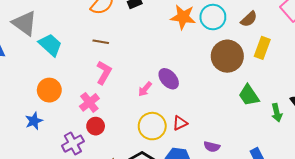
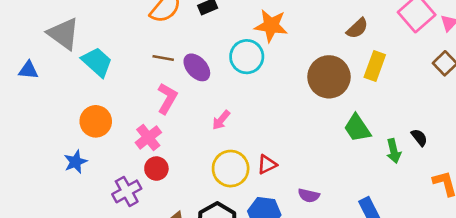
cyan circle: (213, 17) -> (247, 57), moved
purple ellipse: (169, 79) -> (197, 67), moved

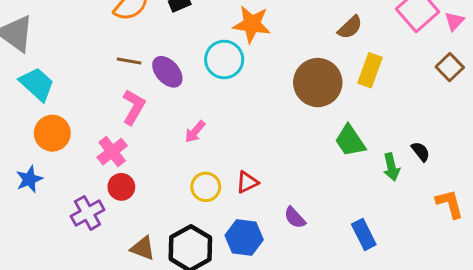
cyan trapezoid: (97, 62) -> (37, 84), moved
yellow circle: (231, 169) -> (206, 187), size x0.7
purple semicircle: (309, 195) -> (295, 218), turned 35

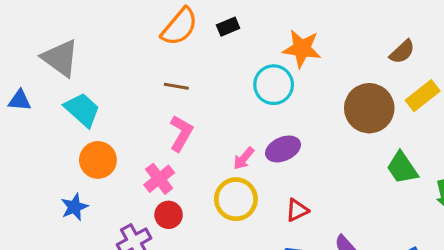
yellow rectangle: (370, 70) -> (423, 96), turned 32
purple ellipse: (167, 72) -> (283, 149), moved, turned -72
yellow circle: (206, 187) -> (236, 199), moved, size x1.4

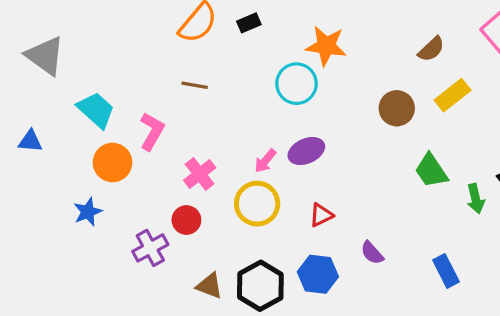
gray triangle: (60, 58) -> (45, 56), moved
blue triangle: (20, 100) -> (30, 141), moved
brown circle: (369, 108) -> (397, 108), size x0.7
pink L-shape: (181, 133) -> (152, 131), moved
pink cross: (159, 179) -> (200, 174), moved

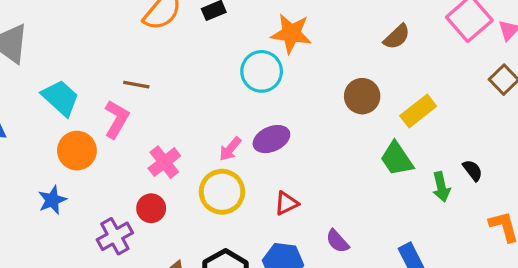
brown line: (195, 85) -> (136, 85), moved
yellow rectangle: (453, 95) -> (418, 111), moved

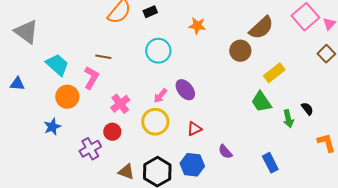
orange star: (291, 34) -> (197, 26), size x0.7
brown semicircle: (397, 37) -> (261, 28), size x1.5
cyan circle: (262, 71) -> (158, 51), moved
brown circle: (362, 96) -> (240, 51), moved
purple ellipse: (271, 139) -> (185, 90), turned 75

